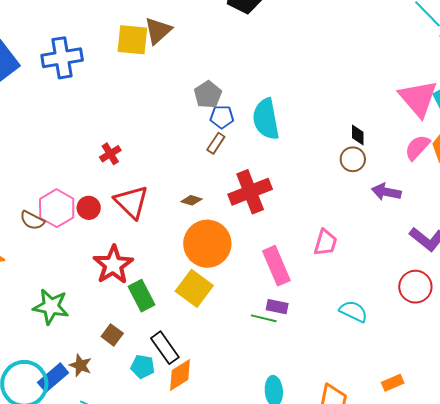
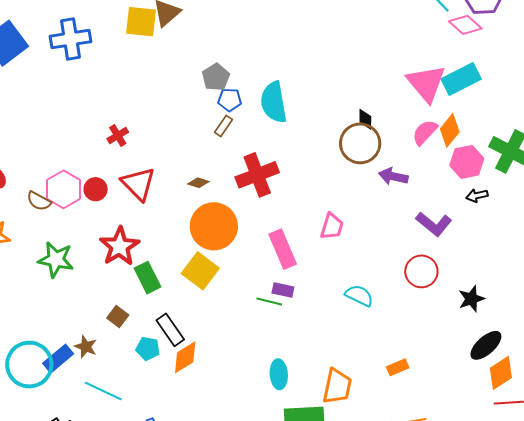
brown circle: (353, 159) -> (360, 143), size x1.6
green star: (51, 307) -> (56, 260), moved

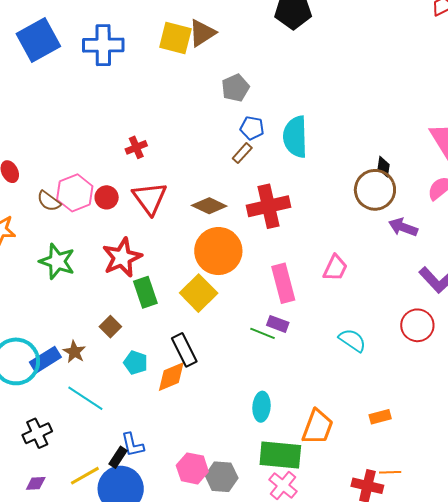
gray pentagon: (216, 77) -> (235, 88), moved
brown diamond: (198, 183) -> (209, 206), size x1.6
black rectangle: (170, 330) -> (184, 350), moved

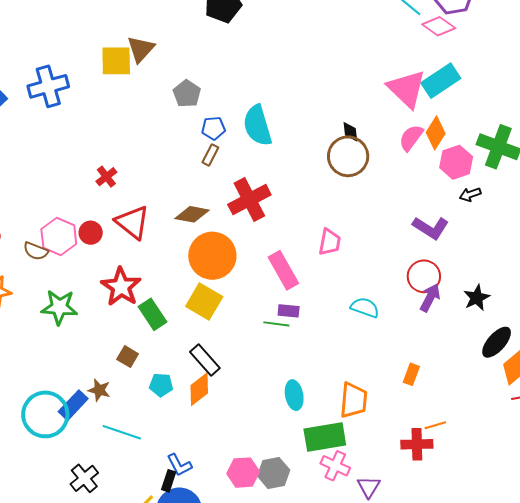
purple arrow: (403, 227) -> (430, 298), moved, turned 112
orange rectangle: (380, 417) -> (411, 374), turned -40

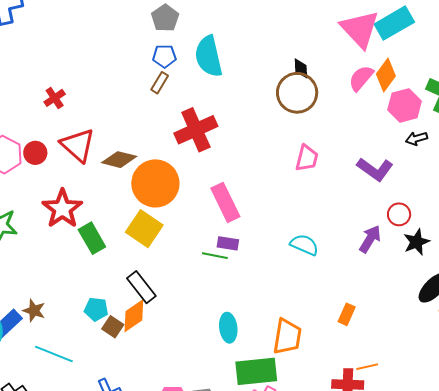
gray pentagon: (187, 94) -> (165, 18), moved
brown diamond: (192, 214) -> (119, 160), moved
pink trapezoid: (330, 242) -> (307, 158), moved
red circle: (424, 276) -> (399, 214), moved, size x0.7
brown square: (128, 357) -> (113, 327), moved

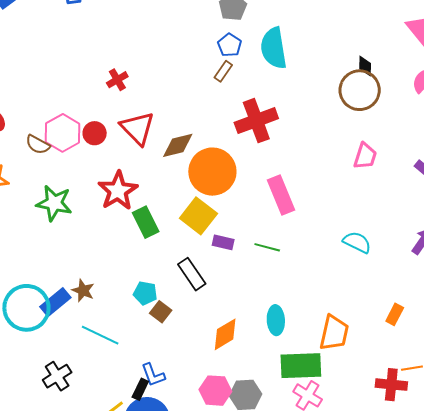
blue pentagon: (164, 56) -> (230, 45), turned 30
brown diamond: (119, 160) -> (178, 145), turned -32
purple rectangle: (228, 243) -> (223, 242), moved
orange diamond: (134, 316) -> (225, 334), moved

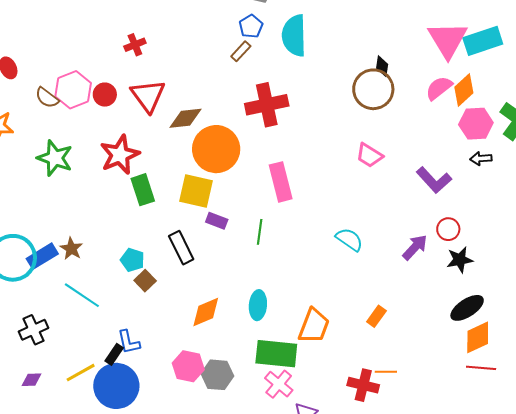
pink trapezoid: (365, 156) -> (369, 155), turned 96
yellow square: (198, 216) -> (196, 191), turned -33
green line: (267, 247) -> (260, 232), turned 75

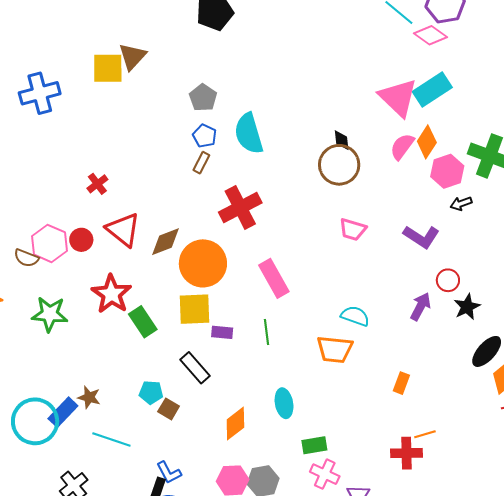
orange trapezoid: (314, 326) -> (335, 349), moved, turned 90
green rectangle: (276, 354) -> (314, 445), size x0.6

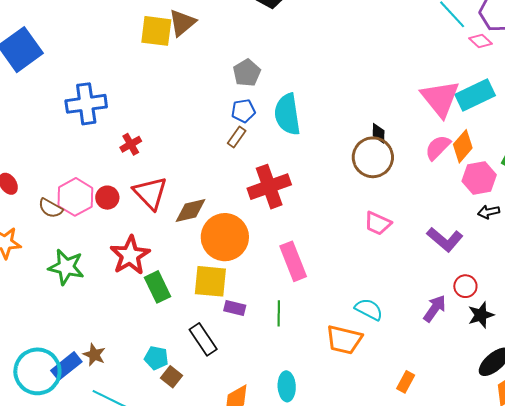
pink diamond: (430, 35) -> (480, 41), size x0.7
blue cross: (40, 93) -> (86, 104), moved
blue pentagon: (205, 136) -> (243, 111), turned 30

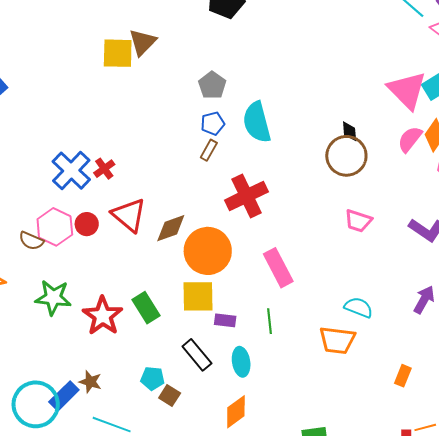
blue cross: (86, 104) -> (71, 171), moved, turned -33
red star: (130, 255) -> (103, 316), moved
cyan ellipse: (287, 386) -> (241, 362), moved

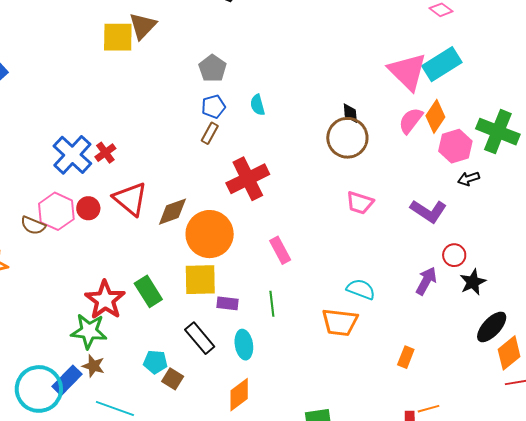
cyan semicircle: (257, 122) -> (258, 105), size x0.5
pink rectangle: (278, 268) -> (280, 250), size x0.7
green star: (53, 298) -> (89, 331), moved

